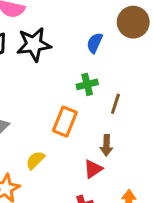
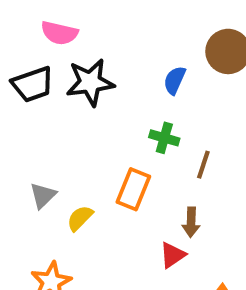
green cross: (87, 84) -> (164, 138), turned 30
yellow semicircle: (35, 160) -> (80, 218), moved

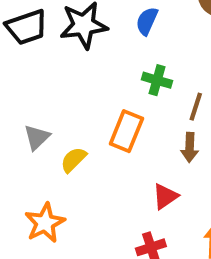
blue semicircle: (175, 80) -> (147, 21), moved
brown arrow: (191, 222) -> (190, 147), moved

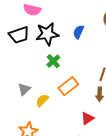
green cross: (157, 80) -> (53, 61), moved, turned 32
orange rectangle: (126, 131) -> (68, 86), turned 30

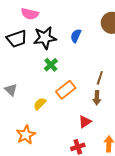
gray triangle: (24, 89) -> (11, 90), moved, turned -32

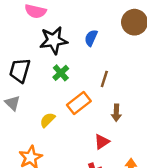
black trapezoid: (17, 39) -> (20, 70), moved, turned 125
brown line: (100, 78) -> (104, 79), moved

